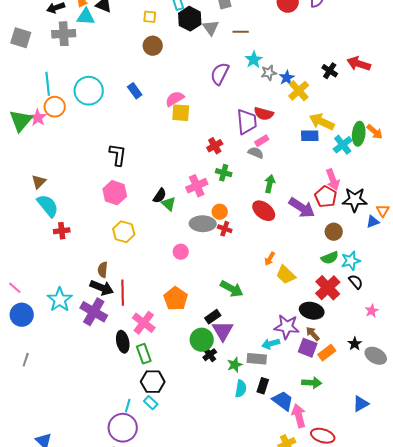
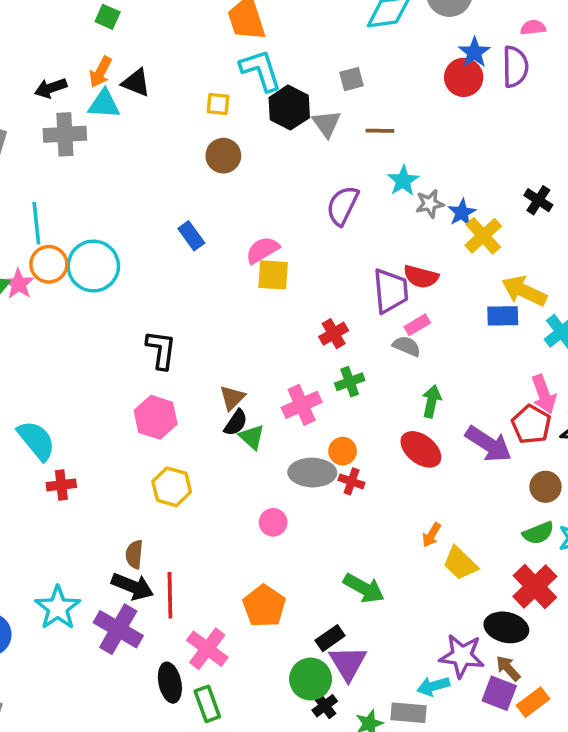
cyan circle: (89, 91) -> (93, 266), moved
green cross: (224, 173) -> (350, 382), turned -35
brown triangle: (39, 182) -> (232, 398), moved

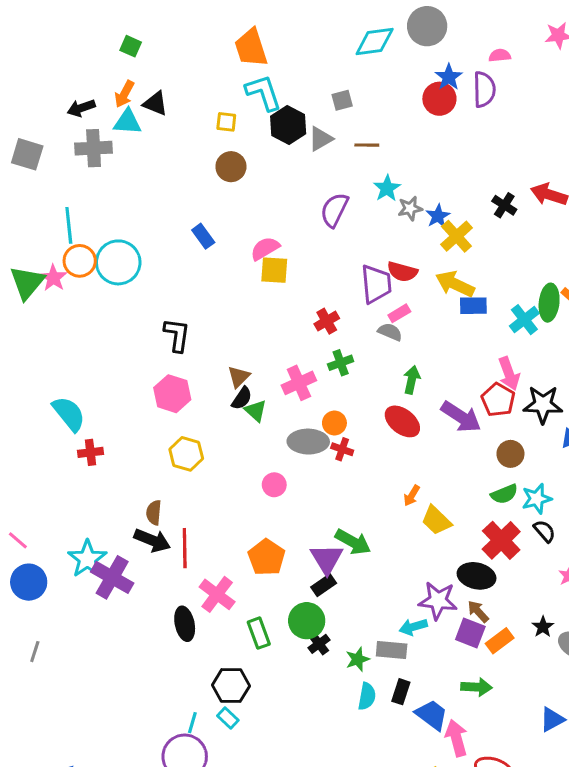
gray triangle: (327, 124) -> (321, 139), turned 36
yellow arrow: (524, 291) -> (455, 284), moved
purple cross: (118, 629) -> (112, 577), moved
purple triangle: (348, 663) -> (327, 559), moved
green rectangle: (207, 704) -> (259, 633), moved

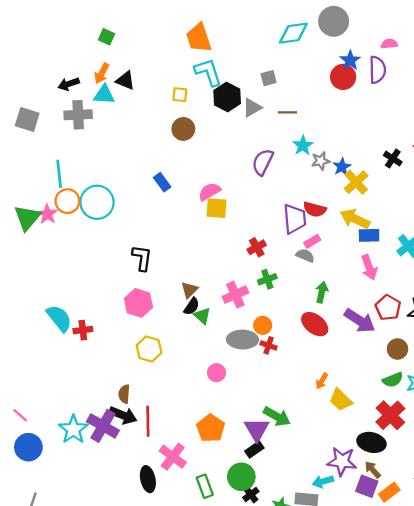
pink arrow: (509, 374) -> (369, 267), moved
red cross: (90, 452) -> (83, 330), moved
purple cross: (112, 577) -> (103, 426), moved

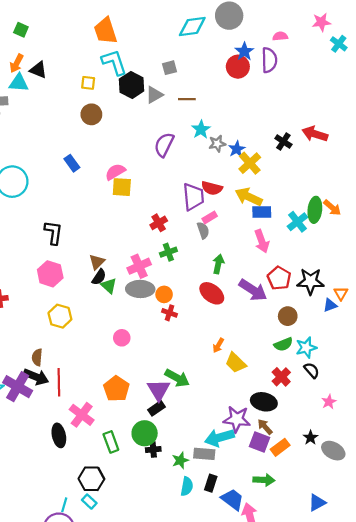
gray semicircle: (305, 256) -> (203, 230), turned 49
gray ellipse: (243, 340) -> (140, 289), moved
red cross: (390, 415) -> (281, 377), size x0.7
cyan arrow: (323, 481) -> (219, 438), size x1.5
black cross: (251, 494) -> (153, 450), turned 32

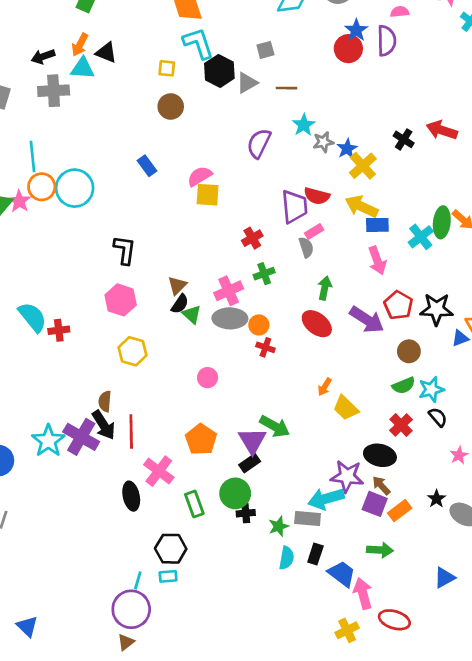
black arrow: (36, 377) -> (104, 425), turned 35
cyan rectangle: (89, 502) -> (168, 576), turned -48

